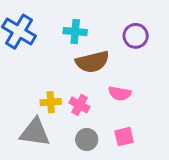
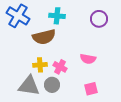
brown semicircle: (92, 62) -> (44, 37), moved
gray circle: (87, 139) -> (52, 85), moved

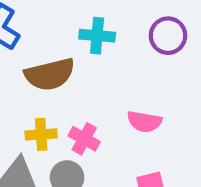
cyan cross: (57, 16) -> (97, 36), moved

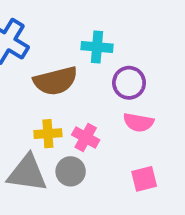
purple circle: (168, 36) -> (129, 83), moved

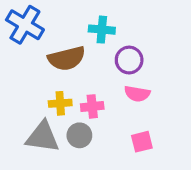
pink cross: (86, 137) -> (92, 106), turned -35

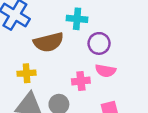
yellow cross: (60, 103) -> (27, 73), moved
pink cross: (92, 106) -> (81, 81), moved

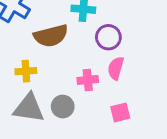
pink semicircle: (106, 71) -> (116, 68), turned 96

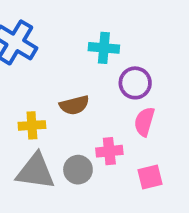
brown semicircle: (51, 36) -> (74, 105), moved, size x0.7
pink cross: (88, 80) -> (109, 151), moved

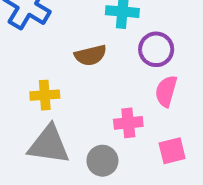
brown semicircle: (74, 105) -> (91, 55), moved
gray circle: (78, 170) -> (102, 161), moved

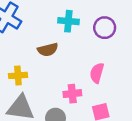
purple circle: (156, 49) -> (105, 28), moved

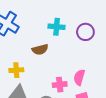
pink semicircle: (97, 73) -> (79, 77), moved

